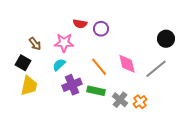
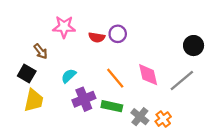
red semicircle: (80, 24) -> (97, 37), moved
pink star: (64, 43) -> (64, 27), moved

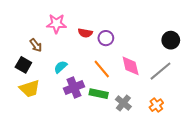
purple circle: (118, 34) -> (106, 38), moved
yellow trapezoid: (34, 100) -> (30, 89), turned 60
orange cross: (163, 119) -> (156, 105), moved

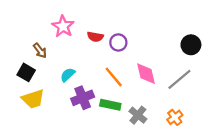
pink star: (56, 24) -> (63, 26), turned 30

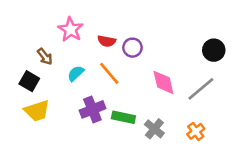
cyan semicircle: (68, 75) -> (76, 73), moved
orange line: (114, 77) -> (109, 73), moved

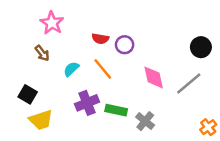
pink star: (71, 30) -> (52, 23), moved
black square: (29, 81) -> (28, 94), moved
yellow trapezoid: (37, 111) -> (41, 120), moved
orange cross: (196, 131) -> (208, 127), moved

